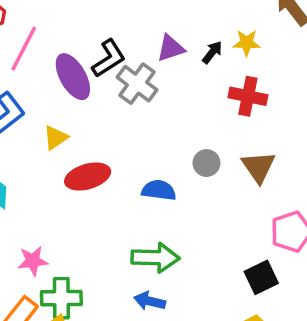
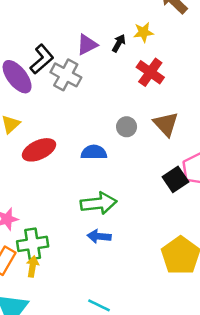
red cross: (248, 96) -> (150, 72), turned 32
black square: (261, 277) -> (175, 179), moved

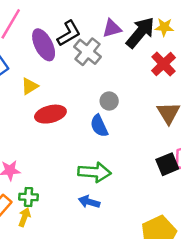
black arrow: (119, 43) -> (140, 33), size x2.0
gray circle: (127, 127) -> (109, 101), moved
blue semicircle: (94, 152) -> (99, 126), turned -125
green cross: (33, 244) -> (28, 197), size x0.7

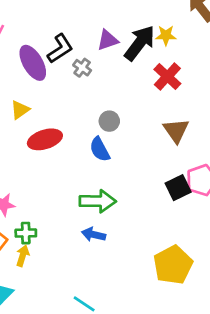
gray cross: (88, 52) -> (82, 68), size x0.6

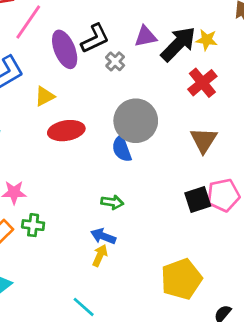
gray circle: (109, 121) -> (136, 121), size x2.0
green arrow: (98, 201) -> (112, 202), size x0.6
yellow arrow: (23, 256) -> (100, 255), moved

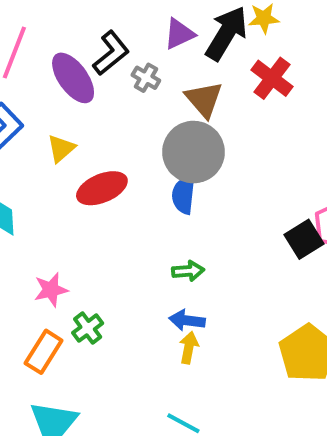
brown triangle: (204, 140) -> (204, 99), moved
blue semicircle: (122, 149) -> (184, 195), turned 40
green cross: (33, 225) -> (88, 328), turned -30

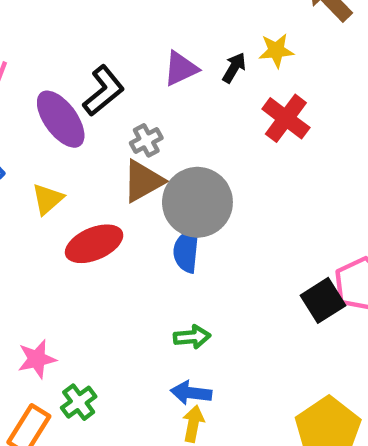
black arrow: (226, 33) -> (234, 68), size x0.5
gray cross: (146, 78) -> (146, 140), moved, turned 32
brown triangle: (204, 99) -> (143, 181), moved, turned 42

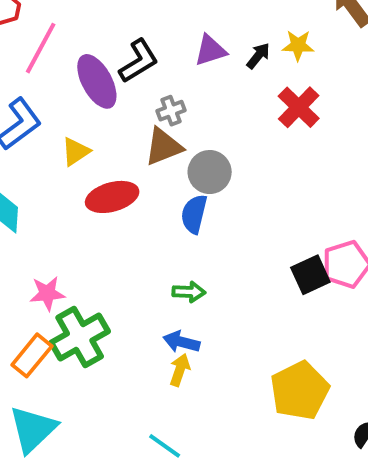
gray circle: (197, 202) -> (210, 172), size x0.7
green cross: (79, 402) -> (80, 337), size x1.8

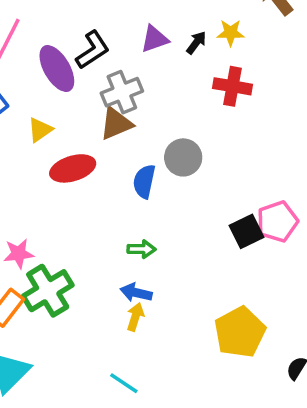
red cross: (299, 107) -> (233, 86), turned -33
gray cross: (171, 111) -> (122, 92), size x1.6
gray circle: (210, 172) -> (183, 157), moved

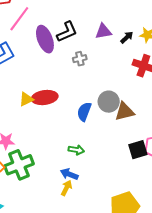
gray cross: (122, 92) -> (80, 59), size x0.6
brown triangle: (116, 124) -> (124, 112), moved
yellow triangle: (40, 130) -> (26, 99), moved

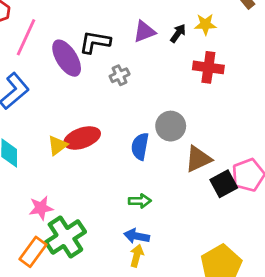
black L-shape: (67, 32) -> (95, 42), turned -135
brown triangle: (124, 112) -> (198, 159), moved

